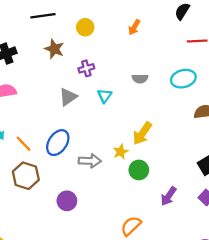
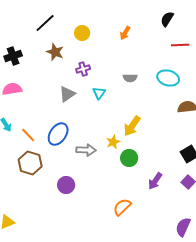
black line: (43, 16) -> (45, 23), turned -35
cyan ellipse: (183, 79) -> (168, 78), turned 30

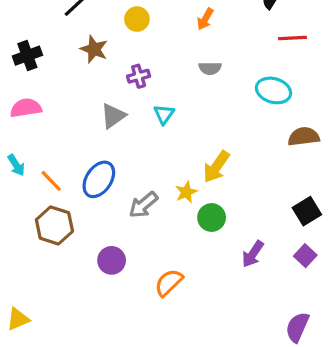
gray semicircle: (130, 78) -> (210, 68), moved
gray arrow: (86, 150) -> (143, 205), turned 138
orange semicircle: (122, 207) -> (169, 283), moved

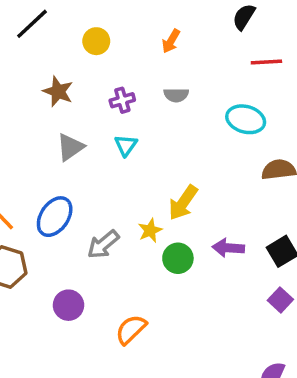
brown star: (94, 49) -> (58, 92), moved
purple cross: (139, 76) -> (122, 100), moved
purple arrow: (253, 254) -> (228, 248), moved, turned 60

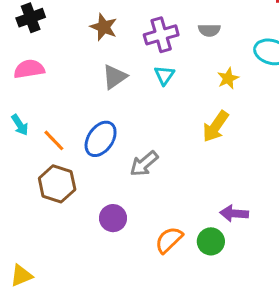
purple cross: (122, 100) -> (161, 35), size x1.5
yellow star: (150, 230) -> (228, 78), moved
purple arrow: (228, 248) -> (234, 213), moved
green circle: (178, 258) -> (211, 241), moved

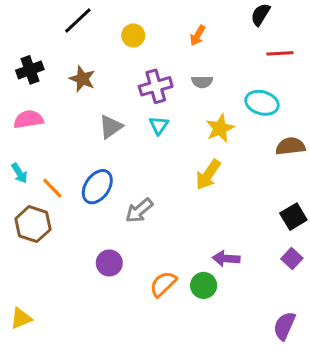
brown star: (104, 27) -> (82, 79), moved
yellow star: (228, 78) -> (220, 128), size x1.4
brown hexagon: (57, 184) -> (33, 224), moved

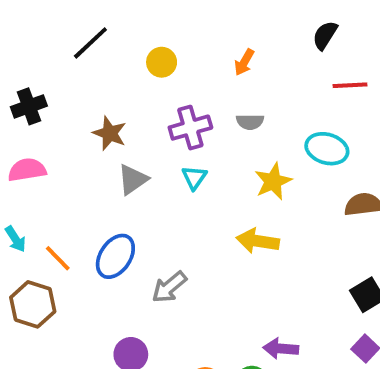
brown star: (82, 79) -> (110, 133), moved
yellow arrow: (208, 175) -> (258, 241), turned 64

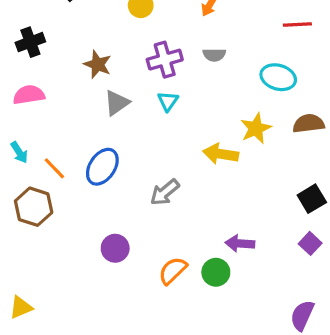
yellow star: (273, 181) -> (256, 128), moved
gray arrow: (169, 287) -> (165, 192), moved

